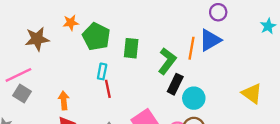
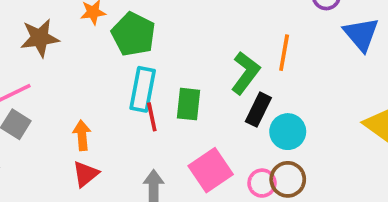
blue triangle: (210, 40) -> (361, 34), moved, turned -40
green rectangle: (131, 48) -> (189, 104), moved
cyan rectangle: (102, 71) -> (143, 89), size x1.6

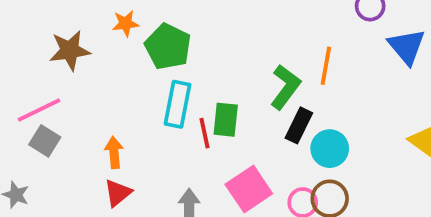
red line: (152, 117) -> (205, 133), moved

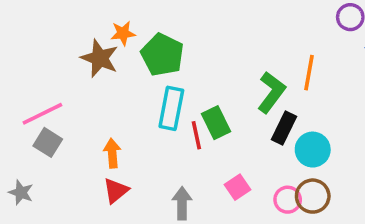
brown star: (70, 50) -> (100, 58), moved, turned 30
green rectangle: (226, 120) -> (216, 123), turned -32
pink square: (249, 189) -> (237, 187), size x0.6

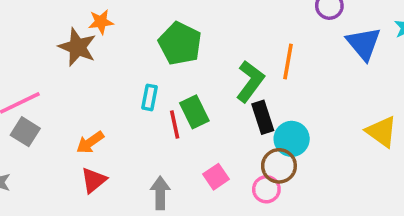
green pentagon: (162, 55) -> (180, 43), moved
cyan rectangle: (171, 108) -> (149, 97), size x0.6
black rectangle: (284, 128) -> (263, 117), turned -44
orange arrow: (112, 153) -> (90, 142), turned -120
brown circle: (313, 196) -> (279, 166), moved

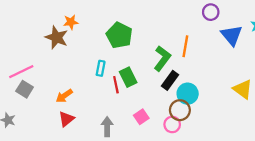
black rectangle: (263, 117) -> (170, 80), turned 54

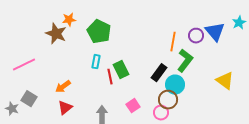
purple circle: (211, 12) -> (196, 36), moved
green pentagon: (119, 35) -> (99, 32), moved
green L-shape: (162, 58) -> (185, 61), moved
gray square: (25, 89) -> (29, 99), moved

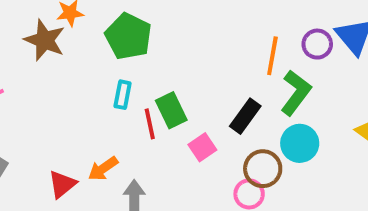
cyan circle: (175, 85) -> (300, 143), moved
orange arrow: (63, 87) -> (103, 169), moved
pink square: (133, 106) -> (202, 147), moved

